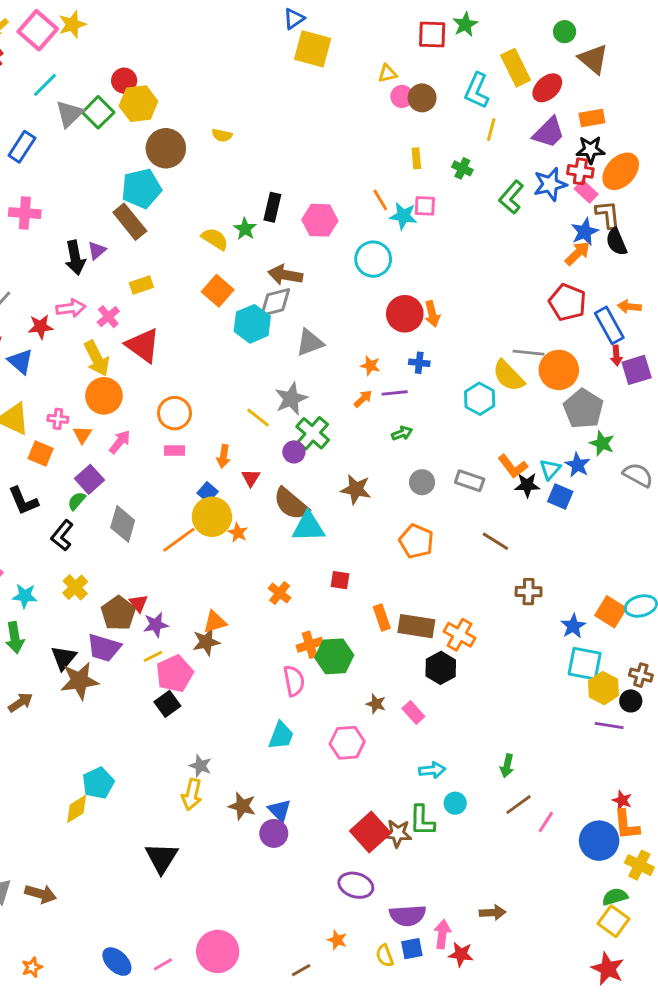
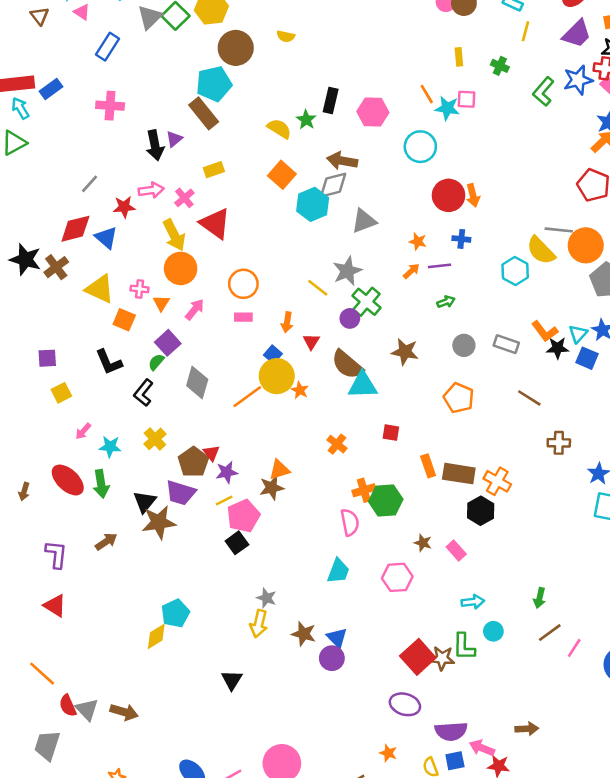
black triangle: (162, 858) -> (232, 680), size x0.7
pink arrow: (442, 934) -> (482, 748), turned -75

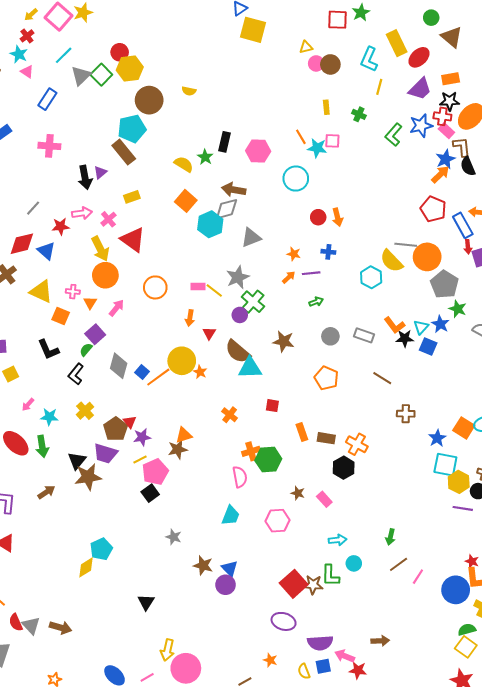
red circle: (449, 195) -> (318, 217), size x0.6
pink rectangle: (243, 317) -> (198, 286), moved
blue square: (273, 354) -> (142, 372), moved
brown rectangle: (459, 474) -> (326, 438), size x0.7
yellow arrow: (259, 624) -> (167, 650), moved

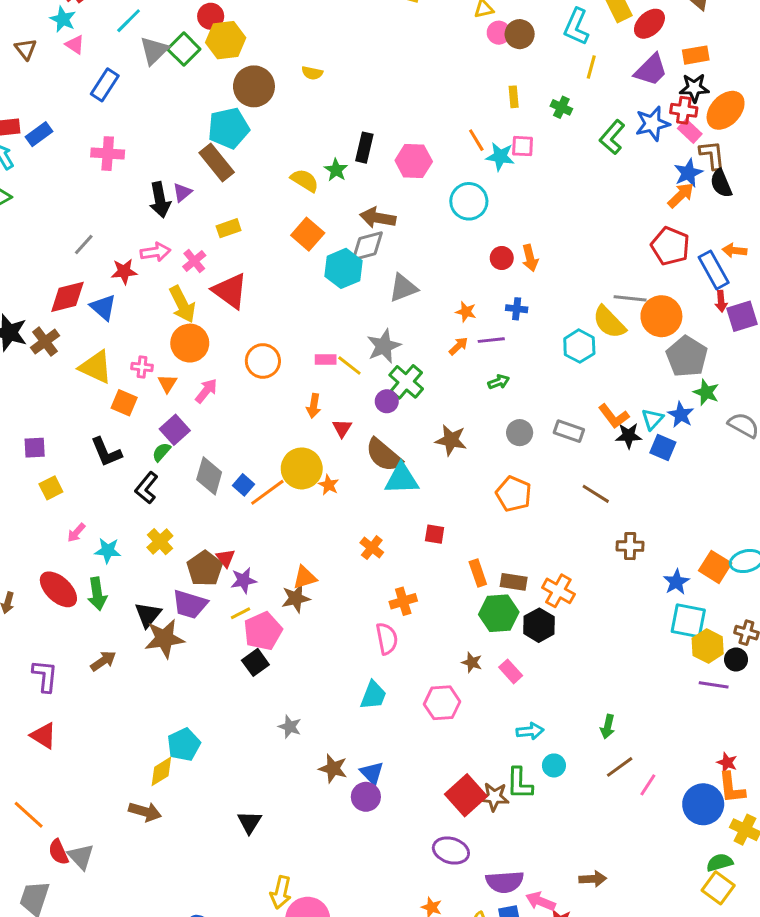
green hexagon: (268, 460) -> (499, 613), moved
brown arrow: (61, 628) -> (145, 812), moved

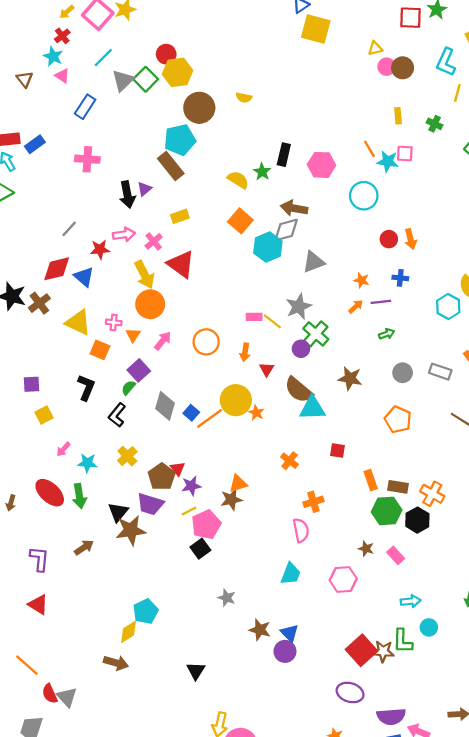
orange circle: (263, 361) -> (206, 342), moved
black L-shape: (106, 452) -> (86, 388), turned -135

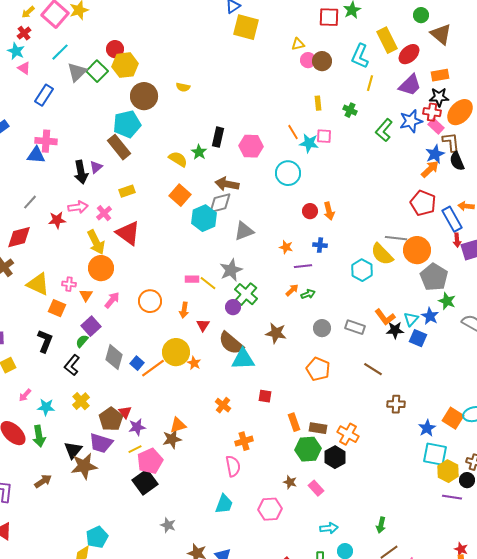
blue triangle: (84, 277) -> (36, 155), moved, turned -36
orange arrow: (356, 307) -> (292, 290), moved
black square: (200, 549) -> (145, 482), size x1.4

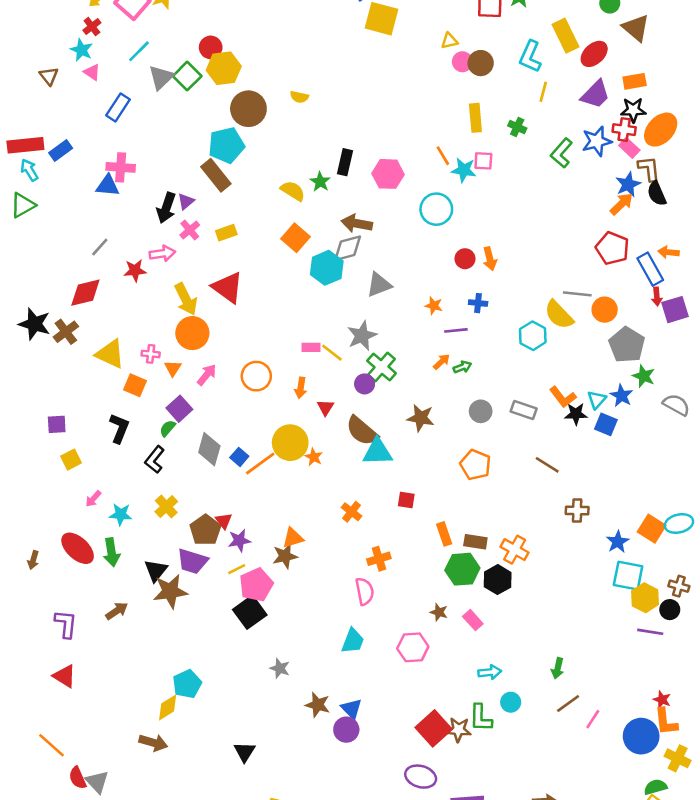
yellow rectangle: (318, 103) -> (475, 118), size x1.5
black arrow: (81, 172) -> (166, 208), turned 30
pink cross: (104, 213) -> (190, 230), moved
orange circle: (417, 250) -> (605, 310), size x0.7

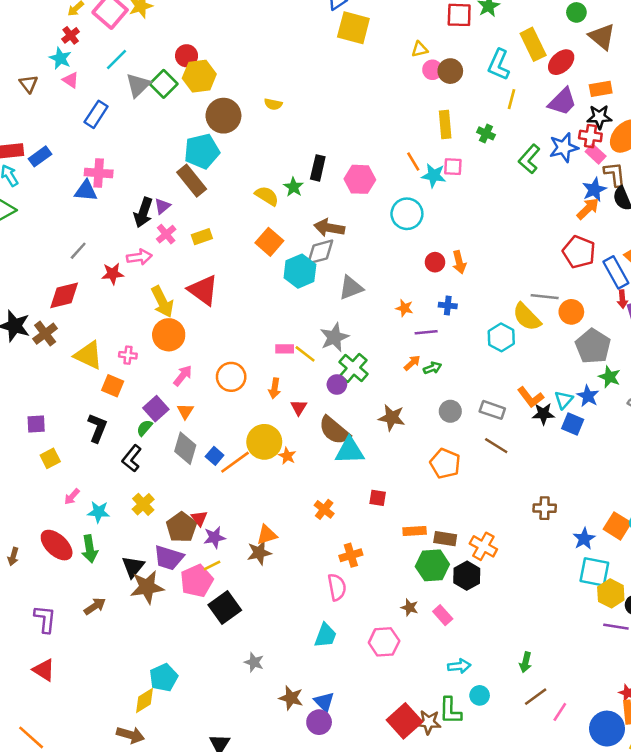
orange triangle: (173, 368) -> (185, 411), moved
brown line: (547, 465) -> (496, 446), moved
orange rectangle: (444, 534) -> (415, 531), turned -75
pink pentagon: (256, 585) -> (197, 581), moved

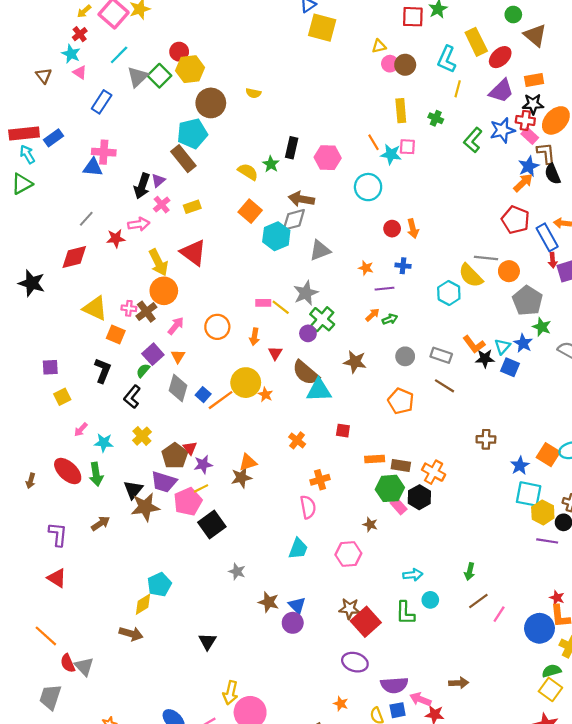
brown cross: (45, 334) -> (146, 312), moved
pink rectangle: (443, 615) -> (399, 506), moved
brown star: (429, 722) -> (349, 609), moved

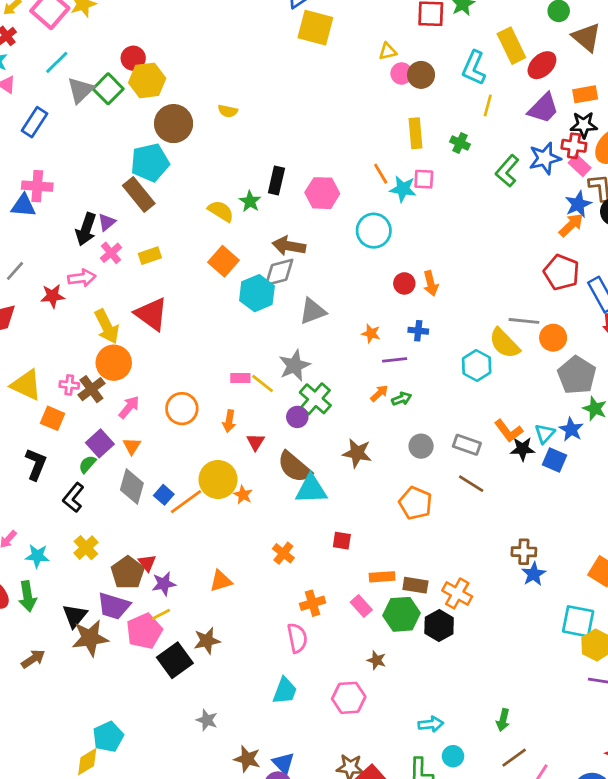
blue star: (520, 466) -> (534, 574), moved
brown star: (241, 478) -> (207, 641), moved
pink rectangle: (399, 506) -> (361, 606), moved

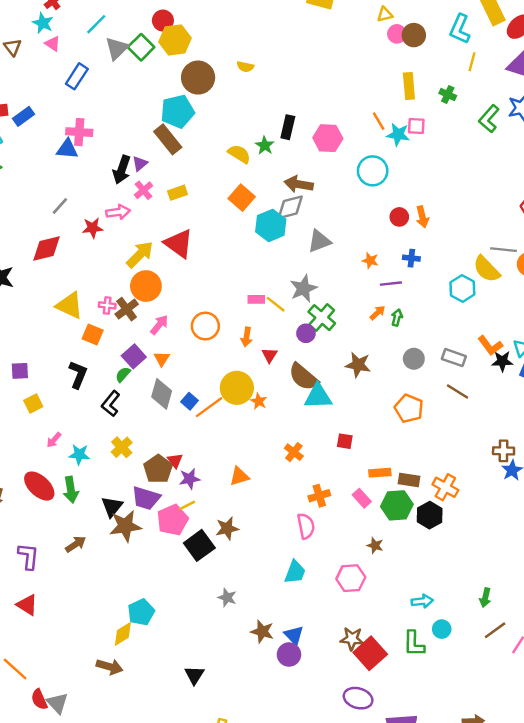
yellow arrow: (107, 327) -> (140, 254), turned -108
green arrow: (402, 399) -> (397, 318), turned -56

